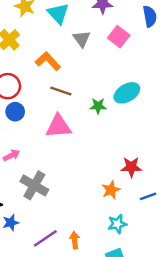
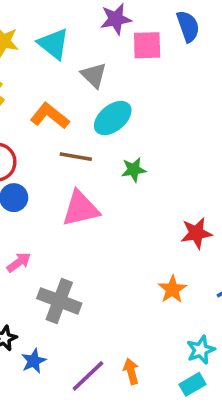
pink square: (119, 37) -> (147, 45), moved, turned -30
cyan ellipse: (127, 93) -> (113, 118), moved
red star: (131, 167) -> (196, 233), moved
cyan star: (117, 224) -> (201, 350), moved

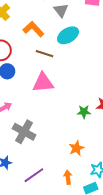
green star: (134, 170) -> (84, 112), moved
orange star: (172, 289) -> (76, 148), moved
orange arrow: (131, 371) -> (68, 177), moved

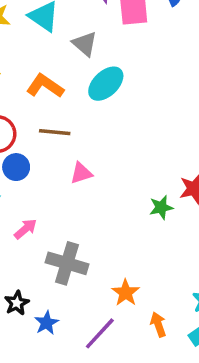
brown line: (45, 54) -> (55, 132), moved
pink triangle: (43, 83) -> (81, 173), size x0.6
orange star: (76, 148) -> (126, 293), moved

